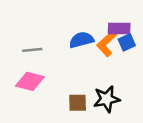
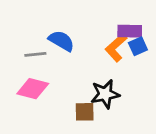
blue semicircle: (81, 40) -> (61, 41), moved, turned 45
black star: (107, 99) -> (105, 94), moved

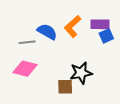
orange L-shape: (116, 48) -> (73, 26), moved

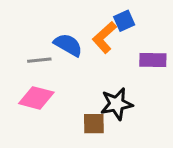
purple rectangle: (100, 24) -> (153, 60), moved
blue square: (106, 36) -> (124, 21), moved

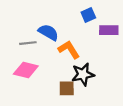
orange L-shape: (104, 37) -> (69, 50), moved, turned 100
purple rectangle: (153, 60) -> (109, 30), moved

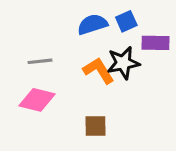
blue semicircle: (48, 32) -> (92, 24), moved, turned -48
black star: (83, 74) -> (123, 63), moved

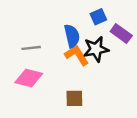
blue semicircle: (92, 24) -> (72, 36), moved, turned 95
purple rectangle: (156, 43) -> (121, 34), turned 35

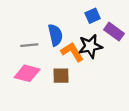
blue semicircle: (72, 36) -> (55, 35), moved
brown square: (74, 98) -> (61, 76), moved

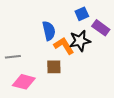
gray line: (29, 45) -> (13, 57), moved
pink diamond: (27, 73) -> (24, 82), moved

